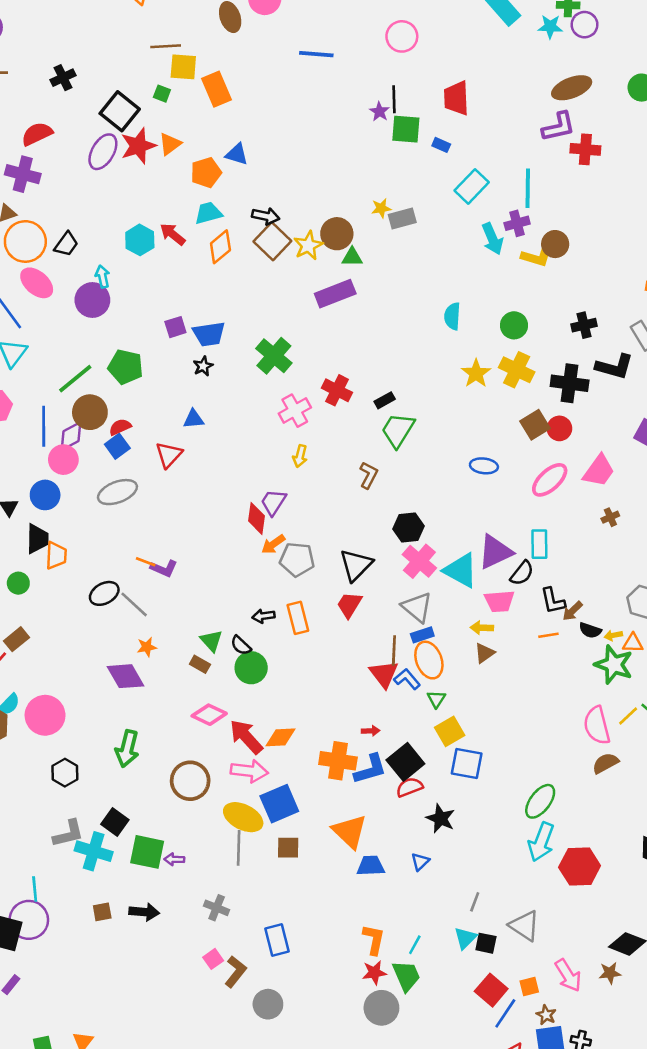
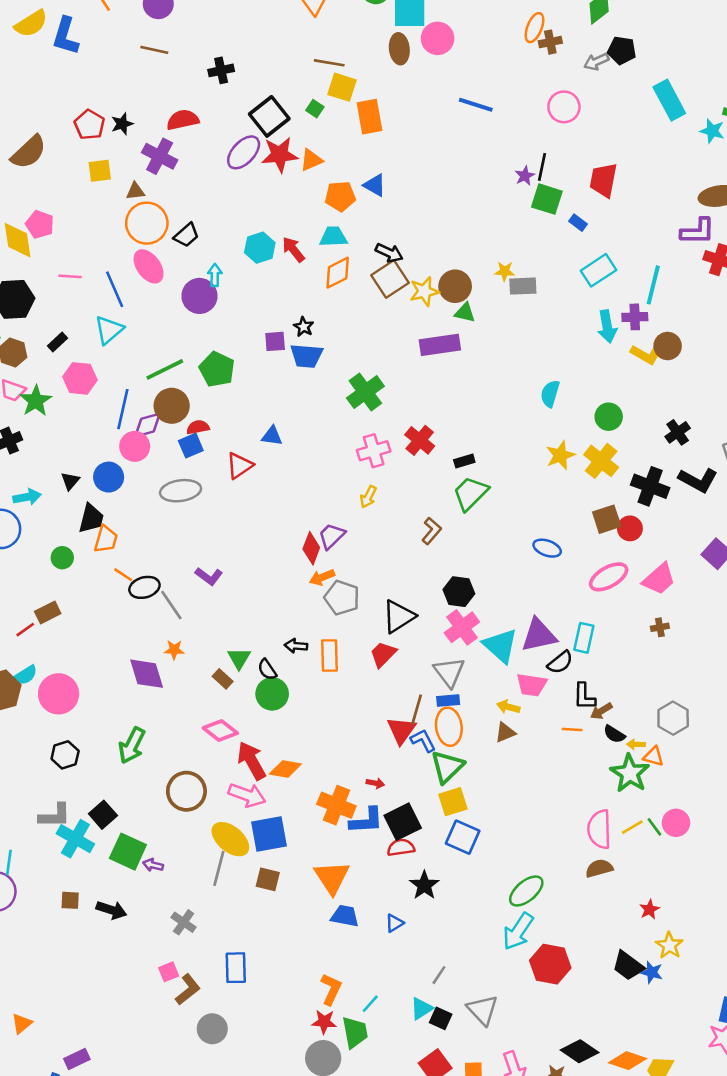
black cross: (584, 325) -> (678, 432), turned -35
black star: (203, 366) -> (304, 327), moved, turned -30
orange line: (146, 562) -> (123, 575), moved
green triangle: (436, 699) -> (447, 767), size x1.8

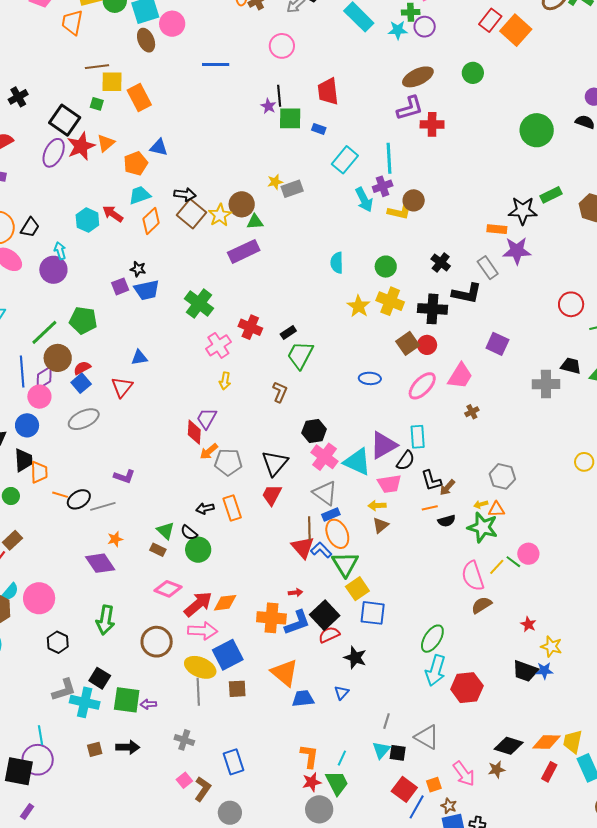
gray line: (171, 605) -> (103, 506), turned -55
black semicircle: (614, 734) -> (447, 521), moved, turned -30
red arrow: (252, 761) -> (198, 604), turned 96

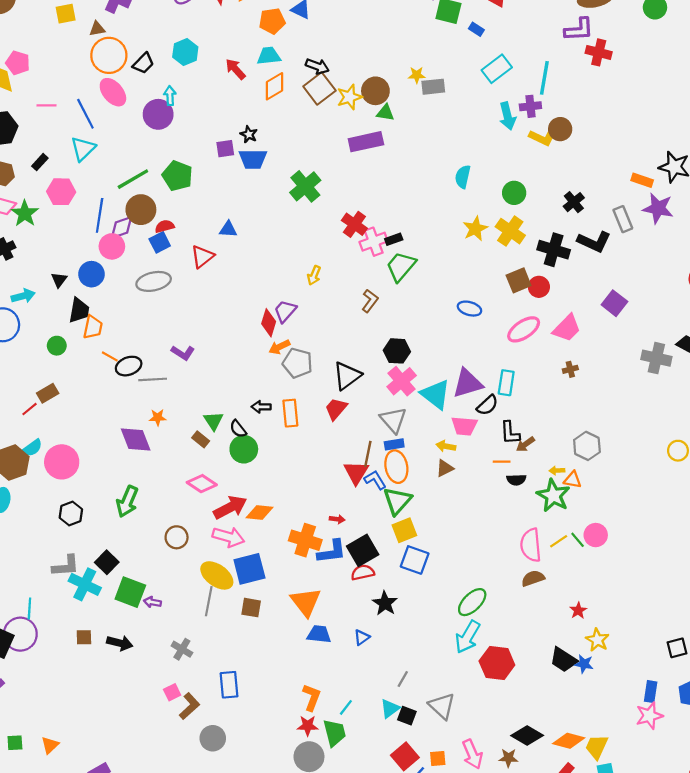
cyan hexagon: (87, 220) -> (185, 52), moved
pink cross: (218, 345) -> (374, 242), moved
brown circle: (157, 642) -> (177, 537), size x0.7

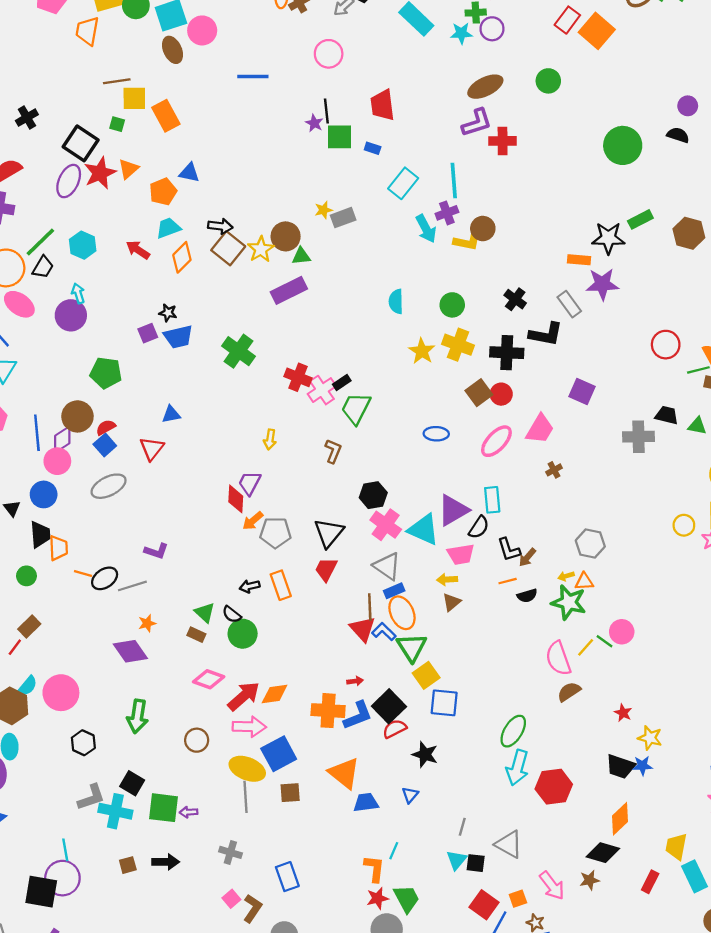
green line: (133, 179) -> (40, 242), moved
cyan line: (346, 707) -> (394, 851), moved
orange diamond: (569, 741) -> (620, 819), moved, turned -44

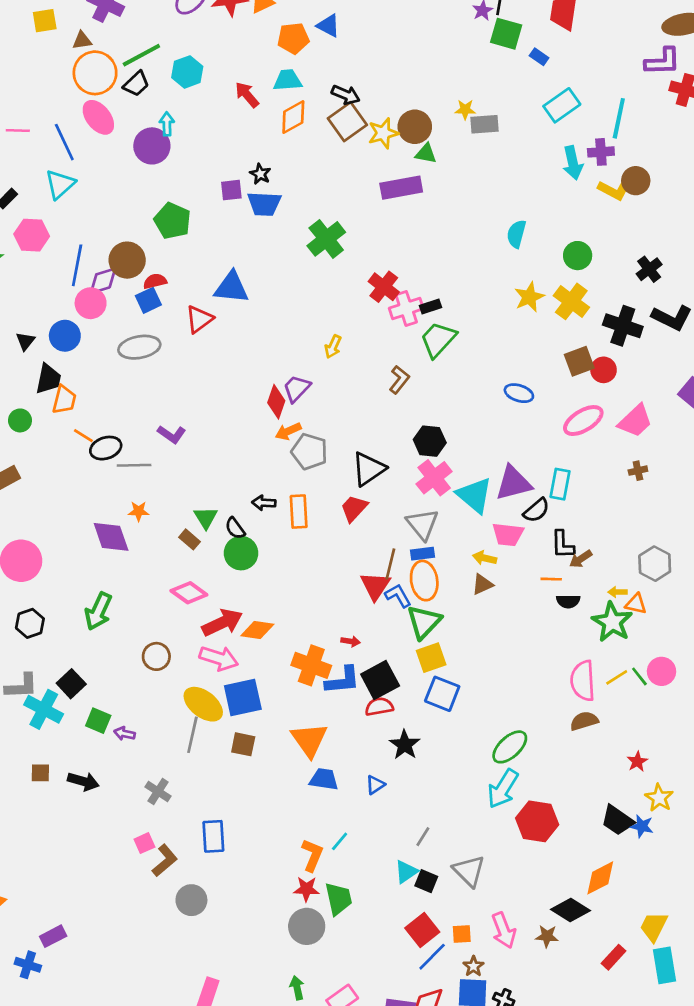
blue triangle: (171, 414) -> (232, 288), size x1.6
green square: (164, 808) -> (98, 721), size x0.7

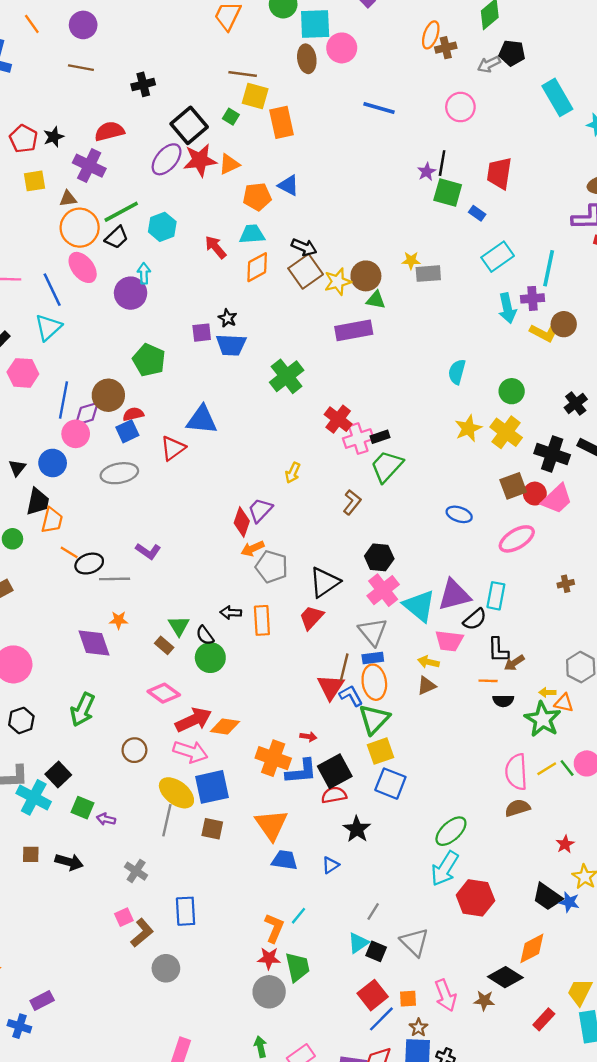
pink trapezoid: (635, 421) -> (557, 499), moved

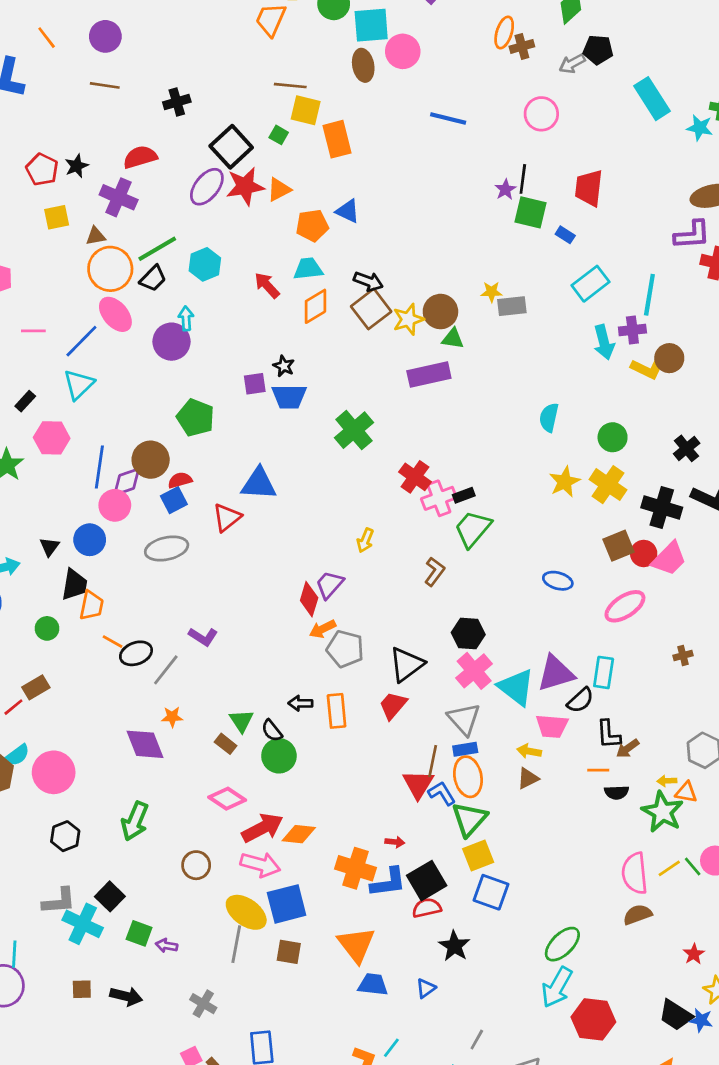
blue line: (52, 290) -> (81, 341), turned 72
gray line: (115, 579) -> (166, 670), turned -48

